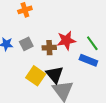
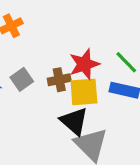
yellow square: (36, 76) -> (84, 92), moved, turned -30

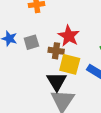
red star: (84, 64) -> (69, 36), moved, turned 30

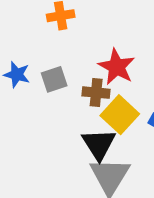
yellow square: (70, 64) -> (120, 115), turned 30

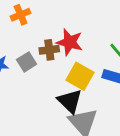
brown cross: (96, 93) -> (49, 50), moved

